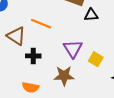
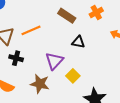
black triangle: (91, 15) -> (78, 42), moved
orange line: (41, 24) -> (31, 30), turned -60

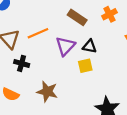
purple triangle: (54, 61) -> (65, 46), moved
yellow square: (73, 76) -> (85, 66), moved, turned 32

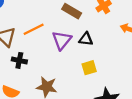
yellow square: (85, 66) -> (89, 68), moved

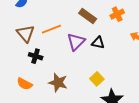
yellow square: (89, 68) -> (97, 79), moved, turned -32

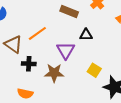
purple triangle: (76, 42) -> (66, 50), moved
brown star: (58, 83) -> (54, 73), moved

